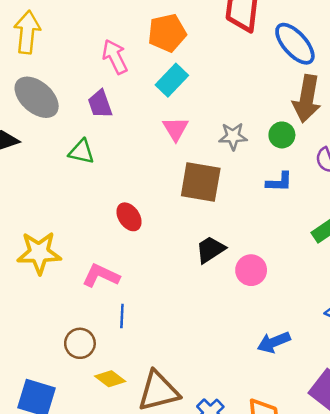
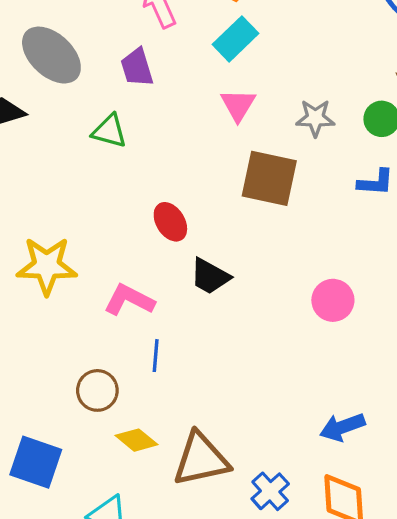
black trapezoid: (210, 250) -> (210, 276), moved, turned -120
blue arrow: (274, 342) -> (342, 427), moved

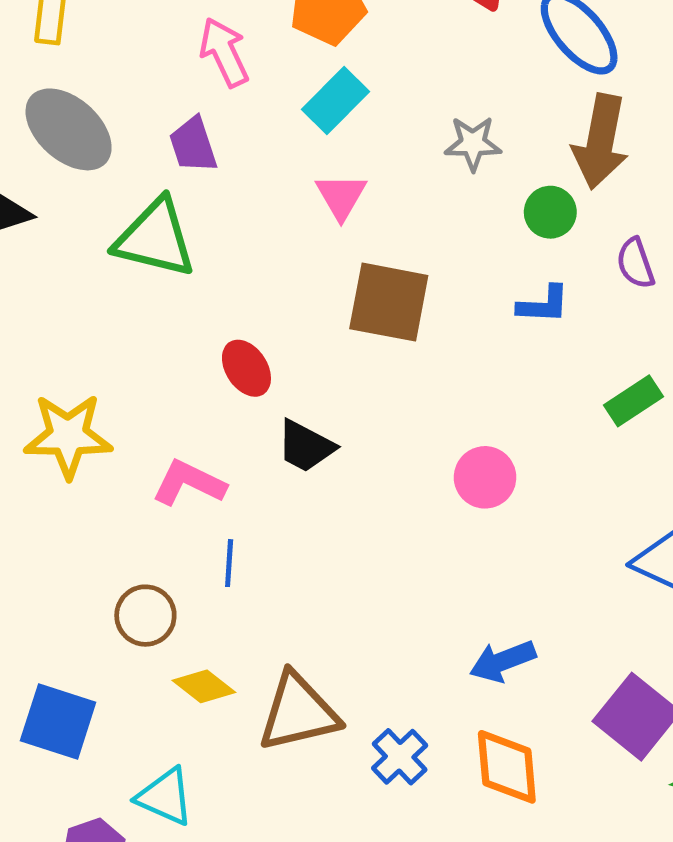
gray star: (315, 118) -> (473, 143), moved
green triangle: (109, 131) -> (155, 238), size x1.6

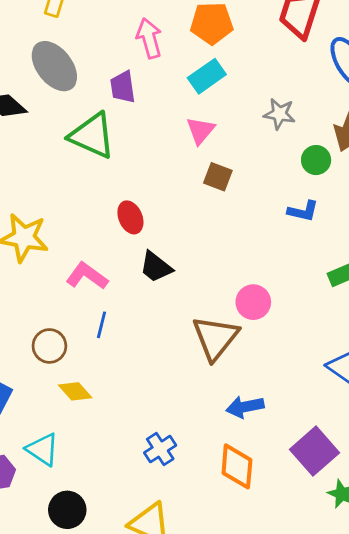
brown square: (389, 302) -> (218, 177), moved, size x0.6
brown triangle: (298, 712) -> (215, 338), moved, turned -48
blue cross: (400, 757) -> (160, 449), moved

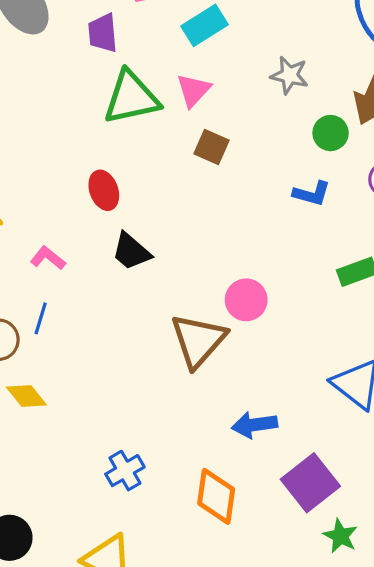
green triangle: (92, 136) -> (131, 98), moved, turned -39
pink L-shape: (87, 276) -> (48, 258), size x0.7
blue line: (101, 325) -> (41, 318), moved
blue arrow: (245, 407) -> (254, 425), moved

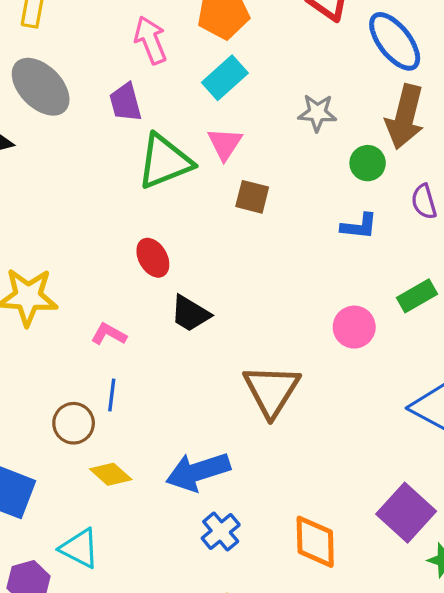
pink circle: (246, 300) -> (354, 327), moved
blue arrow: (254, 425) -> (198, 472), moved, size x1.4

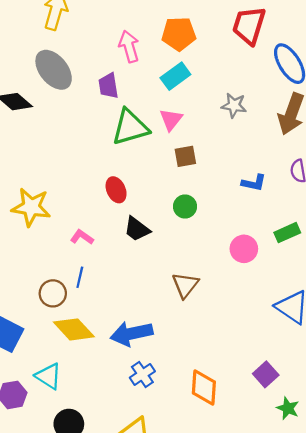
green circle: (368, 163) -> (185, 206), moved
brown square: (252, 197) -> (185, 156), turned -30
brown triangle: (272, 390) -> (185, 285), size x0.7
yellow diamond: (111, 474) -> (74, 329), size x1.5
purple square: (406, 513) -> (266, 374), size x0.7

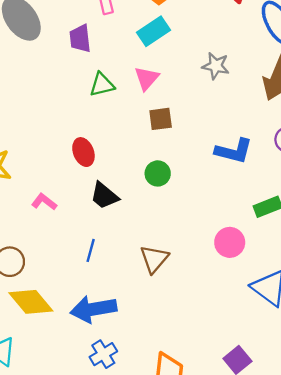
green triangle: (130, 127) -> (102, 85), size x0.6
blue L-shape: (254, 183) -> (234, 151), size x1.4
pink circle: (244, 249) -> (230, 242), moved
blue line: (80, 277) -> (91, 250), moved

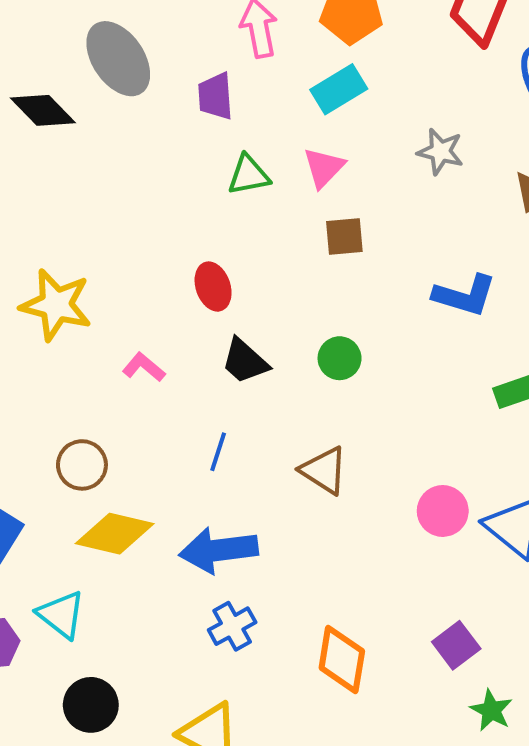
green circle: (158, 173) -> (340, 358), moved
pink circle: (230, 242) -> (443, 511), moved
brown triangle: (154, 259) -> (324, 470), turned -40
yellow diamond: (31, 302) -> (115, 534), turned -39

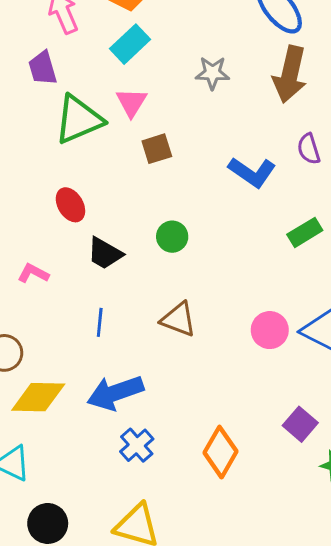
green triangle: (249, 175) -> (79, 119), size x1.6
blue L-shape: (465, 295) -> (252, 172), turned 30
orange diamond: (342, 660) -> (221, 452), turned 33

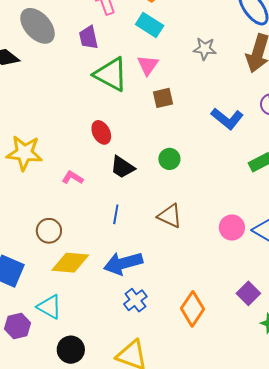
cyan rectangle: (130, 44) -> (150, 25), turned 72
green triangle: (79, 119) -> (111, 74), turned 48

